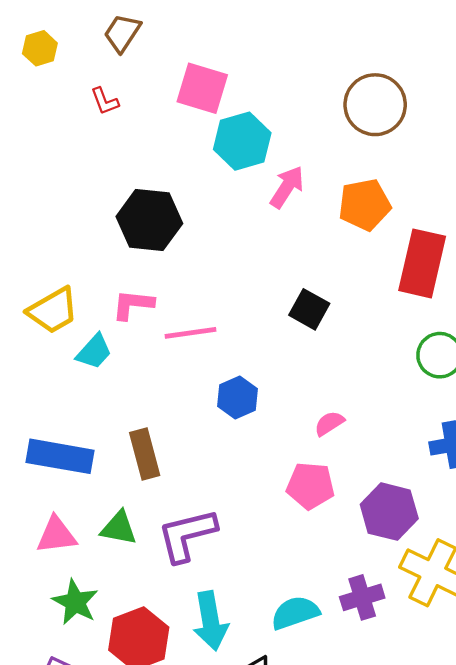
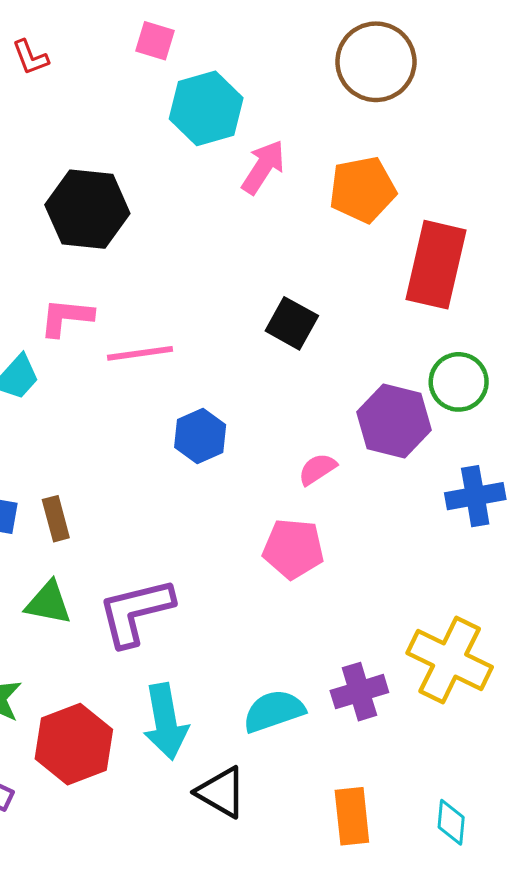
pink square: (202, 88) -> (155, 41), size x0.6
brown rectangle: (145, 454) -> (56, 519), moved, size x0.7
purple hexagon: (389, 512) -> (394, 421), moved

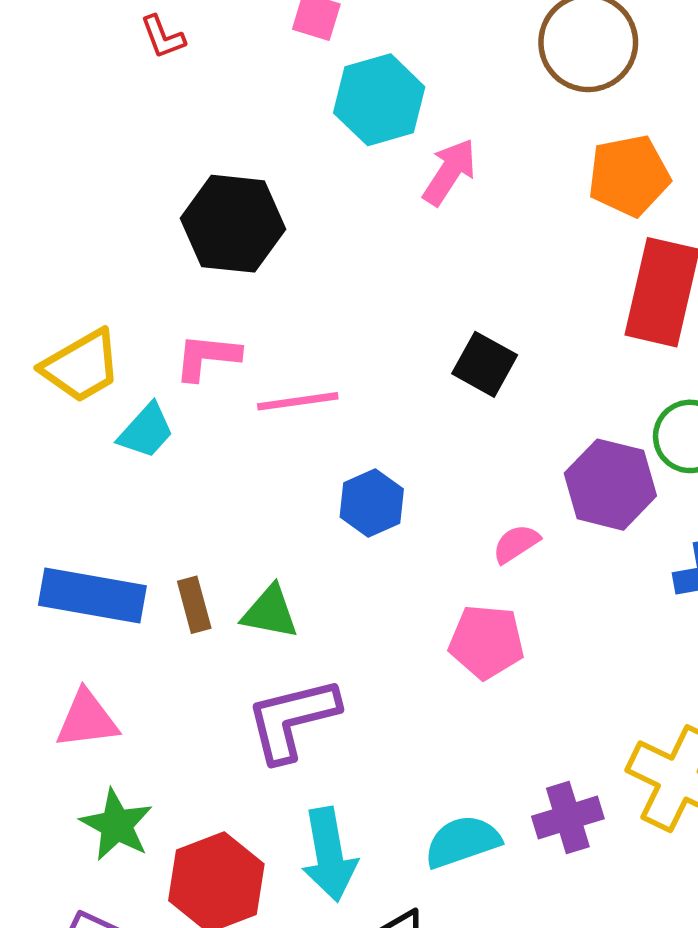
orange pentagon: (362, 190) -> (629, 176), moved
green triangle: (48, 603) -> (270, 612), moved

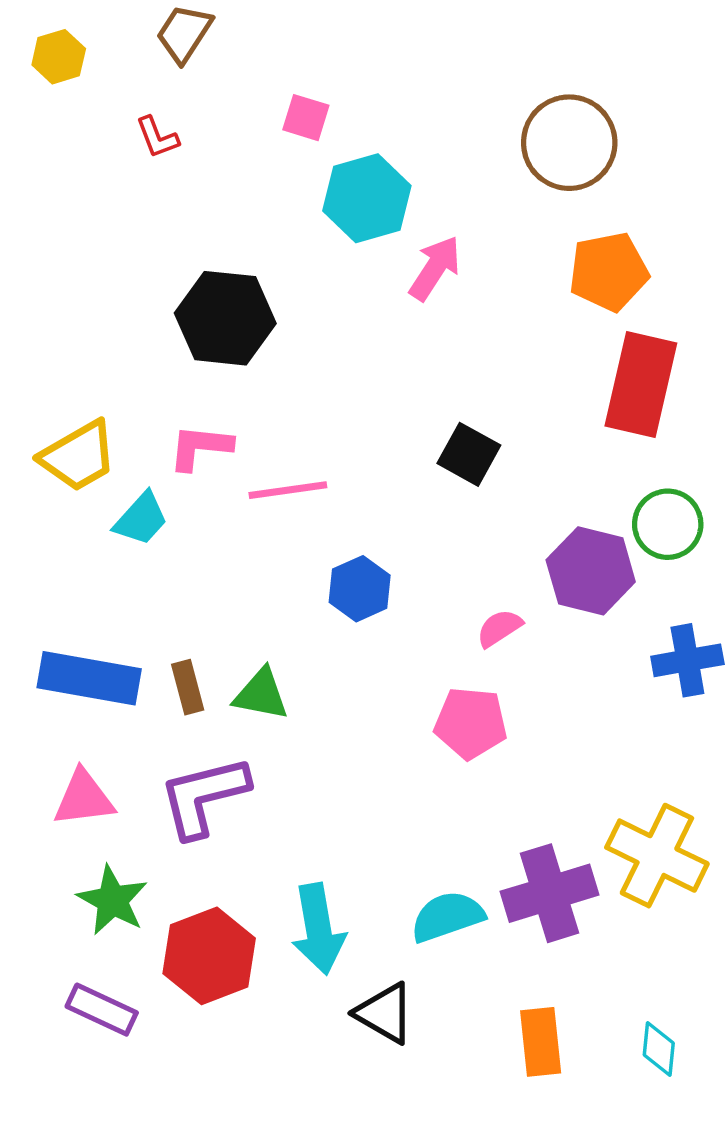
purple L-shape: (292, 719) -> (204, 796), moved
purple cross: (568, 817) -> (549, 893), size x1.4

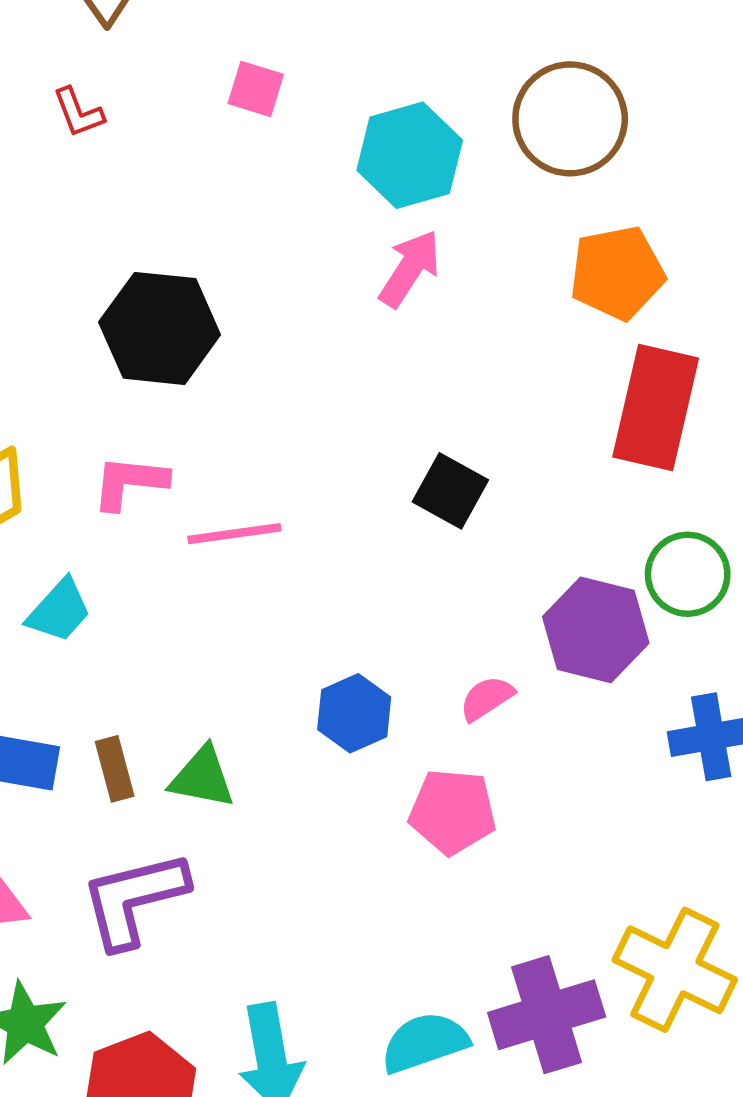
cyan hexagon: (367, 198) -> (410, 155), moved
cyan trapezoid: (141, 519) -> (59, 611), moved
blue hexagon: (360, 589) -> (354, 713), moved

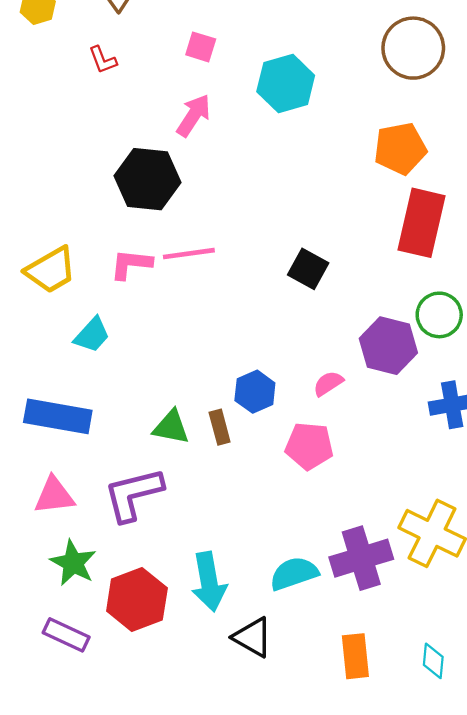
brown circle: (570, 119) -> (413, 48), moved
pink arrow: (410, 269) -> (194, 115), moved
pink line: (234, 534) -> (189, 254), moved
brown rectangle: (115, 769) -> (220, 427), moved

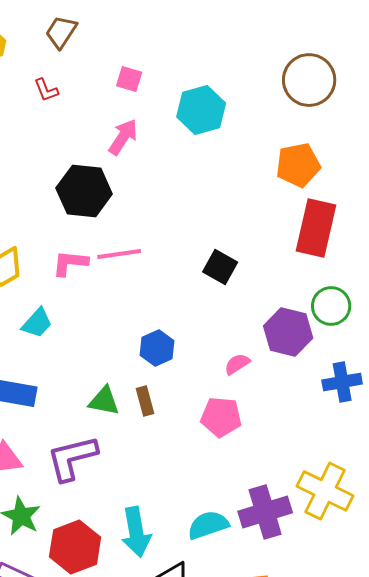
blue hexagon: (255, 392) -> (157, 348), moved

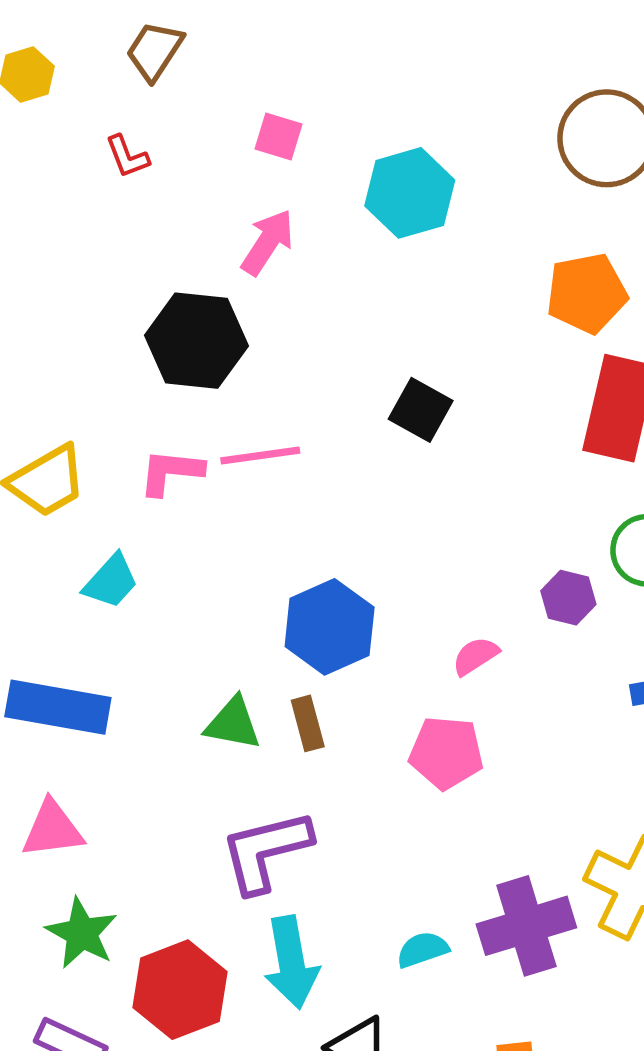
black square: (220, 267) -> (421, 410), moved
purple hexagon: (288, 332) -> (568, 598), size x0.6
blue hexagon: (157, 348) -> (330, 627), size x1.4
purple L-shape: (72, 458) -> (266, 851), moved
cyan semicircle: (208, 525) -> (423, 950), size x0.7

